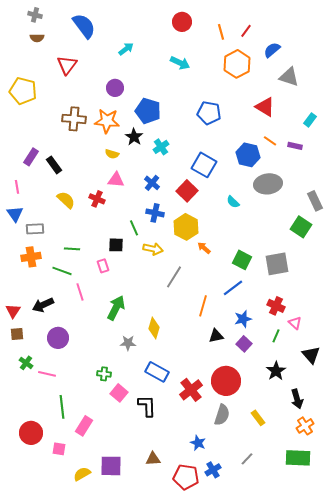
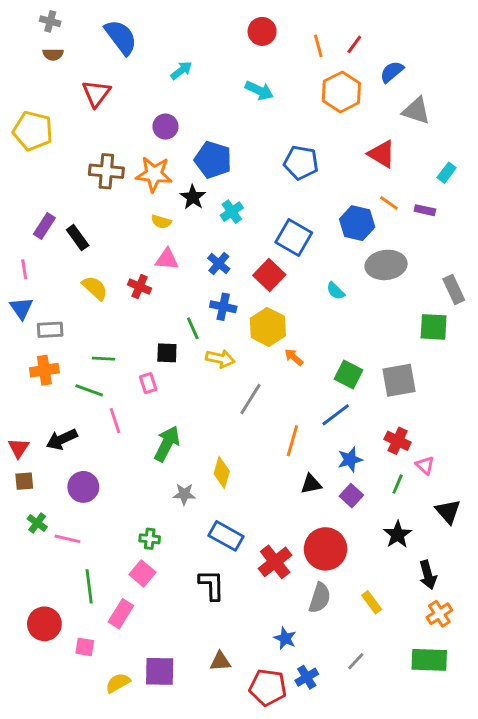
green square: (301, 227) -> (434, 327), turned -30
pink square: (119, 393) -> (142, 573), moved

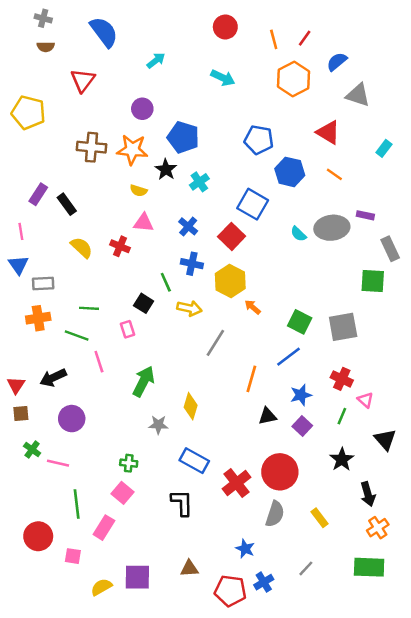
purple rectangle: (425, 210) -> (365, 215), moved
blue hexagon: (357, 223) -> (290, 172), moved
cyan semicircle: (336, 291) -> (298, 234), moved
black square: (167, 353) -> (144, 303), turned 30

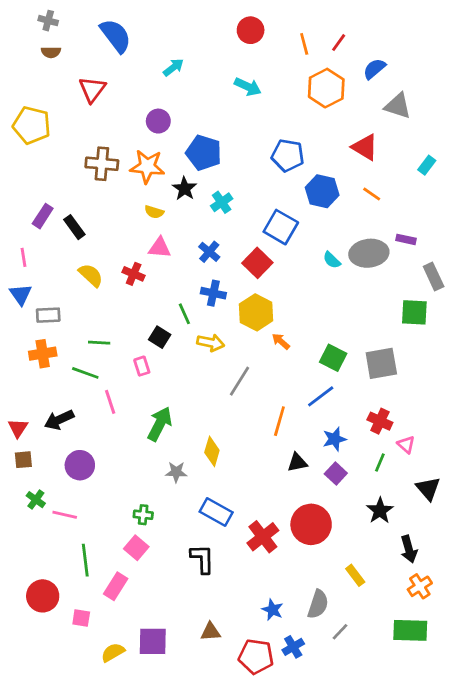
gray semicircle: (275, 514) -> (318, 604), moved

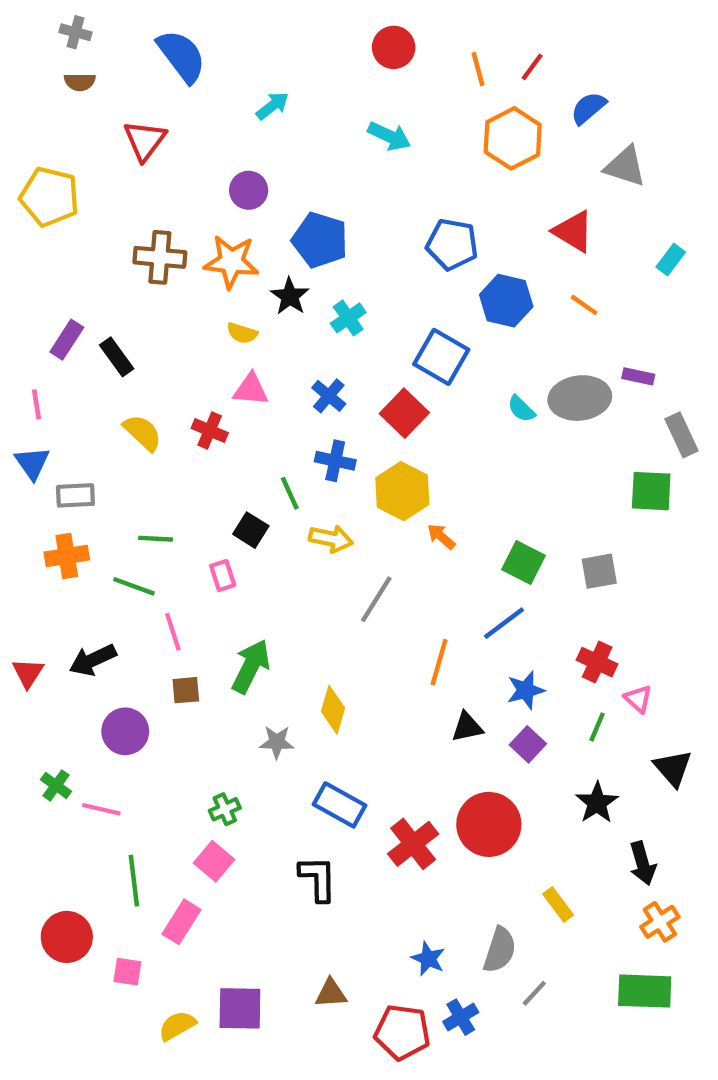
gray square: (381, 363) -> (599, 571), size x0.7
brown square: (23, 460) -> (186, 690), moved
green cross: (143, 515) -> (225, 809), turned -30

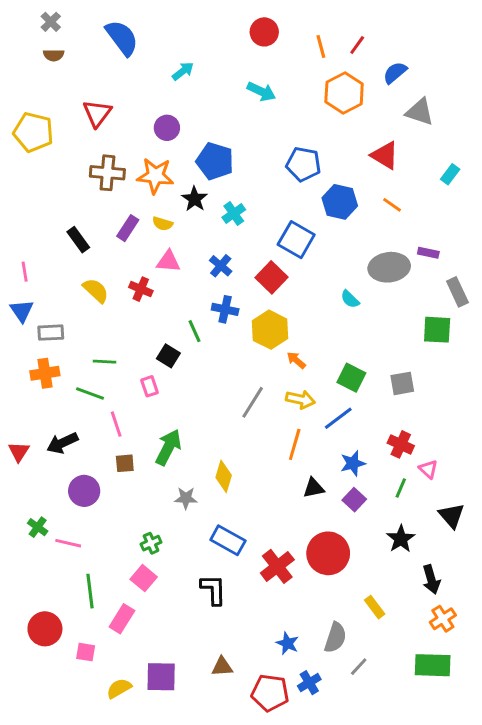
gray cross: (75, 32) -> (51, 22), turned 30
red triangle: (145, 140) -> (97, 113), moved
purple rectangle: (67, 340) -> (128, 228), moved
cyan semicircle: (521, 409) -> (350, 299), moved
yellow arrow: (331, 539) -> (301, 399), moved

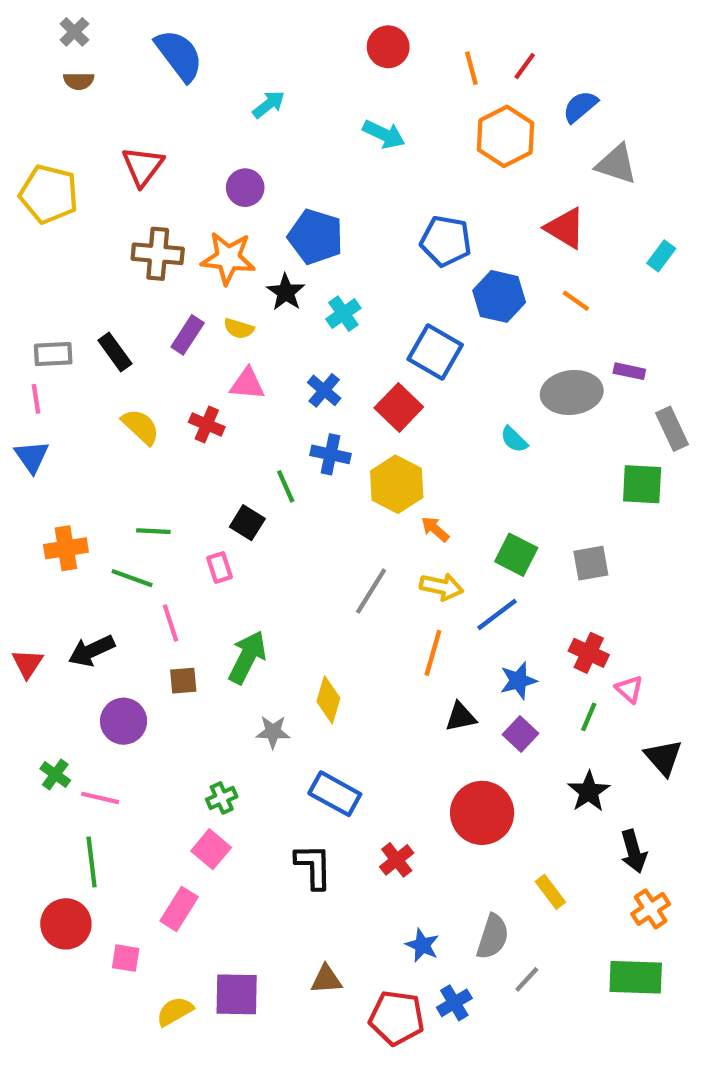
gray rectangle: (51, 333) -> (53, 354), moved
red cross: (277, 566) -> (397, 860), moved, size x0.7
green line: (90, 591) -> (92, 862), moved

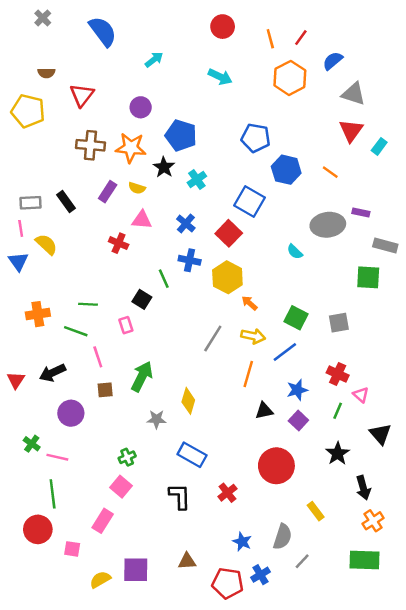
brown semicircle: (79, 81) -> (46, 73), moved
red triangle: (565, 228) -> (351, 131), moved, turned 35
yellow semicircle: (141, 427) -> (46, 244), moved
gray rectangle: (672, 429) -> (385, 246), turned -50

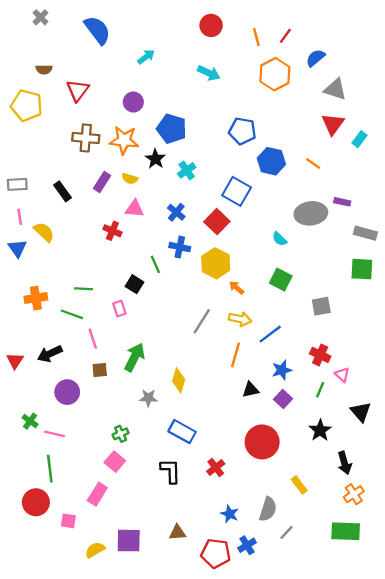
gray rectangle: (30, 203) -> (17, 184), moved
green square: (368, 277) -> (362, 269), moved
green square: (296, 318) -> (281, 280), moved

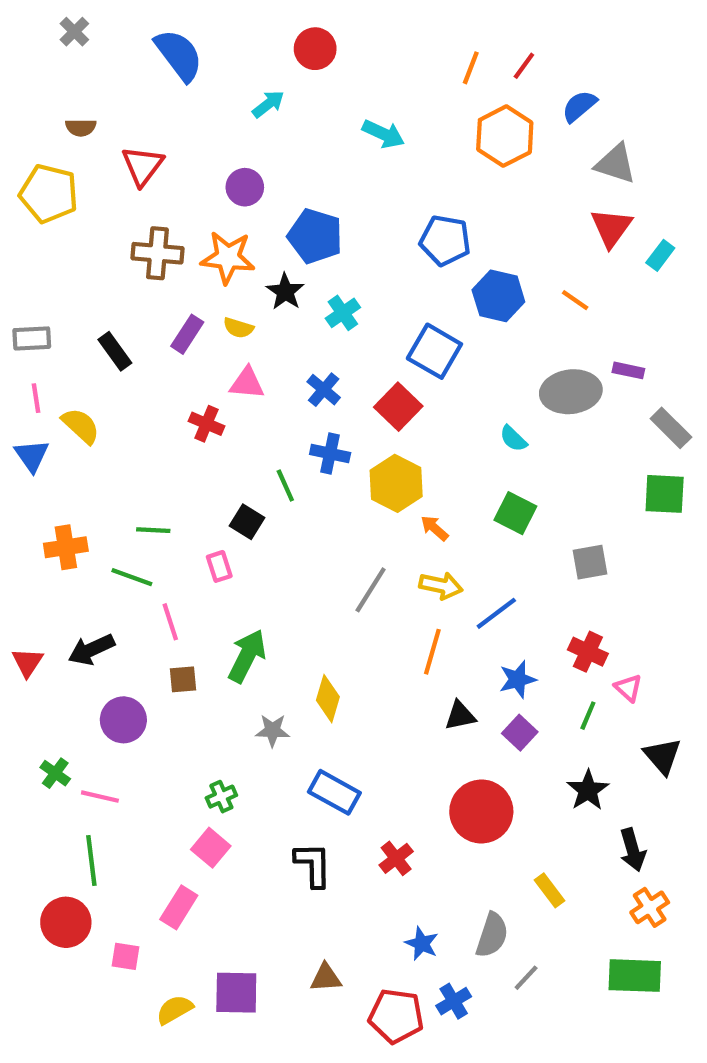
red circle: (211, 25) -> (315, 49), moved
orange line: (256, 37) -> (471, 68), turned 36
gray rectangle: (365, 233) -> (671, 428), turned 30

